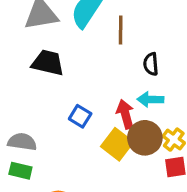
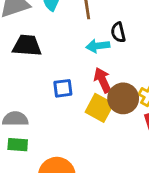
cyan arrow: (150, 99) -> (98, 46), moved
blue square: (80, 116) -> (63, 88), turned -30

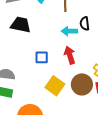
brown circle: (123, 98) -> (82, 84), moved
yellow square: (99, 108) -> (55, 86), moved

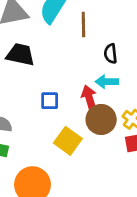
cyan arrow: (69, 31) -> (107, 82), moved
brown circle: (82, 84) -> (101, 119), moved

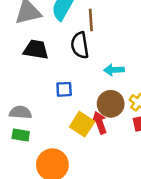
black semicircle: (111, 54) -> (80, 45), moved, size x1.5
red arrow: (89, 98) -> (100, 123), moved

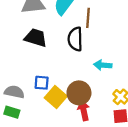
blue square: (64, 89) -> (42, 83), moved
brown circle: (111, 104) -> (79, 93), moved
yellow square: (82, 124) -> (56, 97), moved

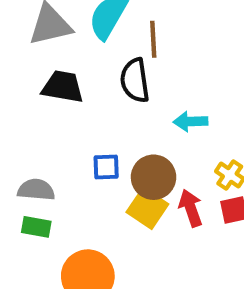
blue square: (42, 83) -> (106, 167), moved
yellow square: (56, 97) -> (147, 208), moved
red arrow: (84, 110) -> (191, 208), moved

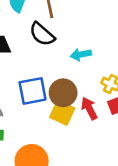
black semicircle: (135, 80) -> (42, 34), turned -32
blue square: (106, 167) -> (33, 91), size x1.6

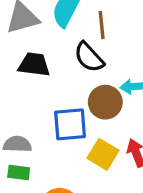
brown circle: (63, 93) -> (105, 102), moved

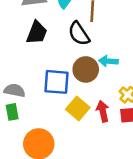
black trapezoid: (34, 65) -> (37, 33), turned 95
green rectangle: (19, 173) -> (12, 112), turned 63

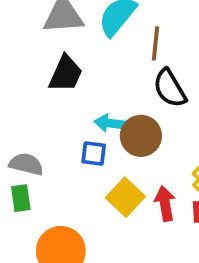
black semicircle: (79, 34) -> (170, 88), moved
cyan arrow: (108, 61) -> (110, 123), moved
blue square: (57, 82) -> (94, 153), size x0.6

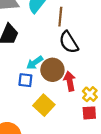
cyan arrow: (110, 123) -> (35, 63), turned -42
red arrow: (165, 203) -> (70, 81), moved

